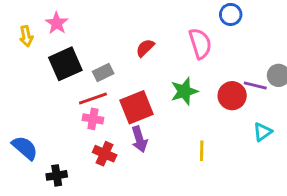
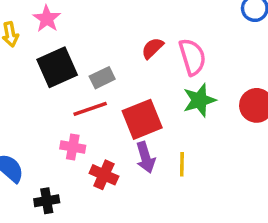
pink semicircle: (200, 43) -> (192, 57), moved
pink cross: (93, 119) -> (73, 147), moved
yellow line: (202, 151) -> (182, 164), moved

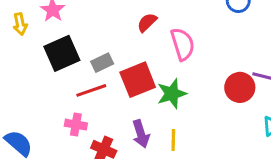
red semicircle: (153, 48) -> (147, 22), moved
green star: (199, 100) -> (172, 94), moved
red square: (142, 119) -> (138, 80), moved

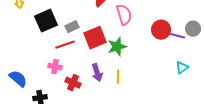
red circle: (240, 87) -> (161, 30), moved

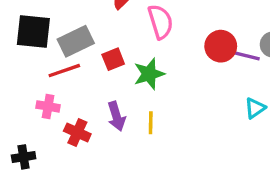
black square: (46, 21) -> (33, 31), turned 30
gray rectangle: (72, 27) -> (76, 41), size x1.5
red square: (95, 38) -> (113, 59), size x0.6

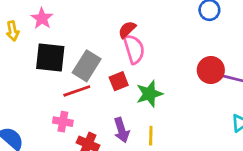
pink semicircle: (160, 22) -> (134, 49), moved
gray rectangle: (76, 41) -> (87, 66), turned -32

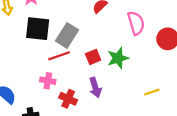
pink semicircle: (134, 49) -> (136, 23), moved
red square: (119, 81) -> (93, 57), moved
yellow line: (151, 136) -> (152, 92), moved, turned 70

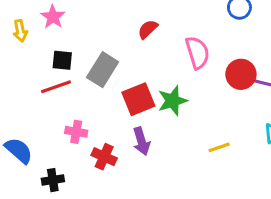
black square: (38, 29) -> (62, 60), size x0.6
red line: (59, 56) -> (56, 87), moved
red square: (93, 57) -> (138, 99), size x1.5

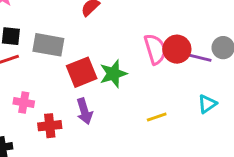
pink semicircle: (197, 53) -> (155, 49), moved
gray rectangle: (103, 70) -> (48, 45), turned 68
red cross: (104, 157) -> (50, 126), turned -30

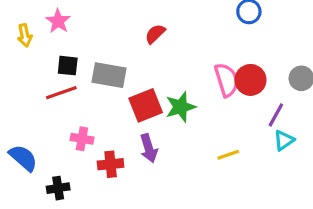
purple line: (200, 58) -> (276, 115), moved, turned -75

